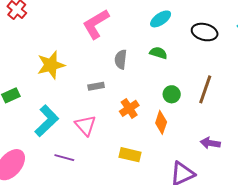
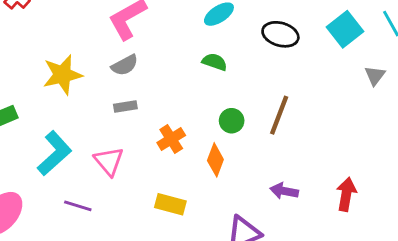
gray semicircle: (121, 59) -> (125, 65), moved, turned -126

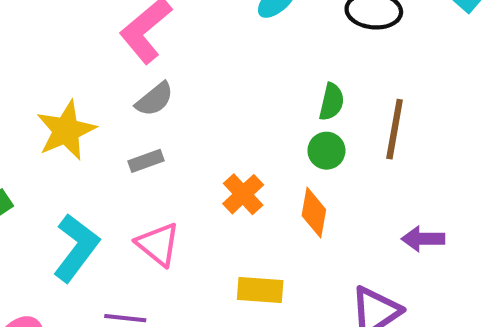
green semicircle: (215, 62) -> (332, 102), moved, turned 95
gray rectangle: (125, 106) -> (146, 161), moved

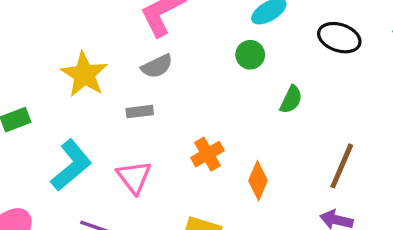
brown line: (395, 129) -> (342, 166), moved
yellow star: (66, 130) -> (84, 74), turned -30
green circle: (326, 151) -> (250, 55), moved

